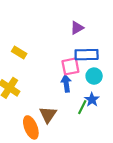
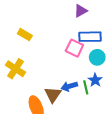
pink square: (70, 66) -> (74, 48), turned 36
blue arrow: (66, 84) -> (69, 86), moved, turned -98
green line: (82, 107) -> (86, 87), turned -40

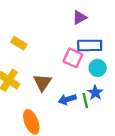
brown triangle: (53, 95) -> (43, 83), moved

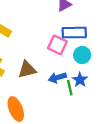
brown triangle: (43, 83) -> (27, 70), turned 42
blue arrow: (67, 99) -> (57, 78), moved

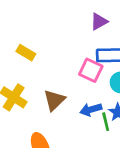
brown triangle: (27, 70) -> (54, 100), turned -30

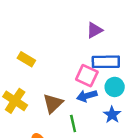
blue arrow: (91, 110) -> (87, 96), moved
green line: (106, 122) -> (73, 123), moved

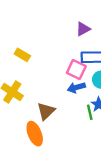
brown triangle: (53, 103) -> (46, 111), moved
green line: (73, 123) -> (90, 112), moved

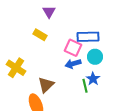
purple triangle: (83, 29) -> (49, 12), moved, turned -32
yellow rectangle: (22, 55) -> (40, 35), moved

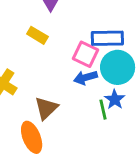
cyan circle: (95, 57) -> (118, 67), size x1.5

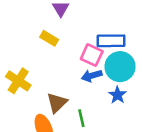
green line: (103, 110) -> (81, 118), moved

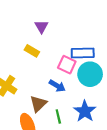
blue arrow: (92, 76) -> (57, 86), moved, turned -133
blue star: (117, 95) -> (85, 111), moved, size x1.5

